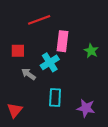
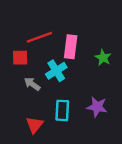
red line: (39, 20) -> (39, 37), moved
purple star: (86, 108) -> (97, 107), moved
red triangle: (15, 110) -> (35, 125), moved

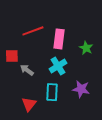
red square: (20, 58) -> (12, 56), moved
cyan cross: (56, 71) -> (58, 66), moved

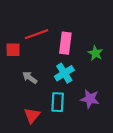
red square: (12, 56) -> (13, 50), moved

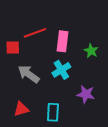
gray arrow: (30, 78) -> (29, 74), size x1.5
cyan rectangle: (58, 102) -> (53, 112), moved
red triangle: (32, 116) -> (21, 109), moved, turned 35

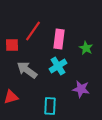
red line: (35, 33) -> (33, 31), turned -35
red triangle: (21, 109) -> (11, 97), moved

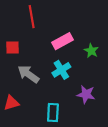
red line: (33, 31) -> (32, 17), moved, turned -45
pink rectangle: (59, 39) -> (63, 41), turned 54

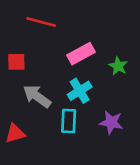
red line: (32, 17) -> (41, 22), turned -65
cyan rectangle: (53, 112) -> (69, 121), moved

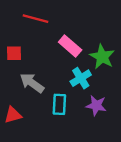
pink rectangle: (81, 54) -> (70, 46), turned 70
green star: (118, 66) -> (102, 57), size x1.5
cyan cross: (80, 91) -> (81, 78), moved

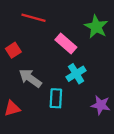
red square: (14, 53) -> (13, 50), turned -32
green star: (102, 57) -> (96, 27), moved
purple star: (96, 106) -> (101, 105), moved

